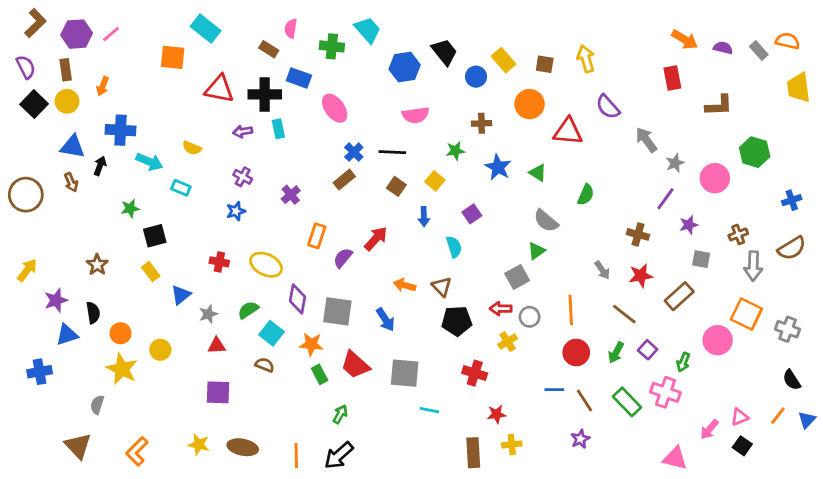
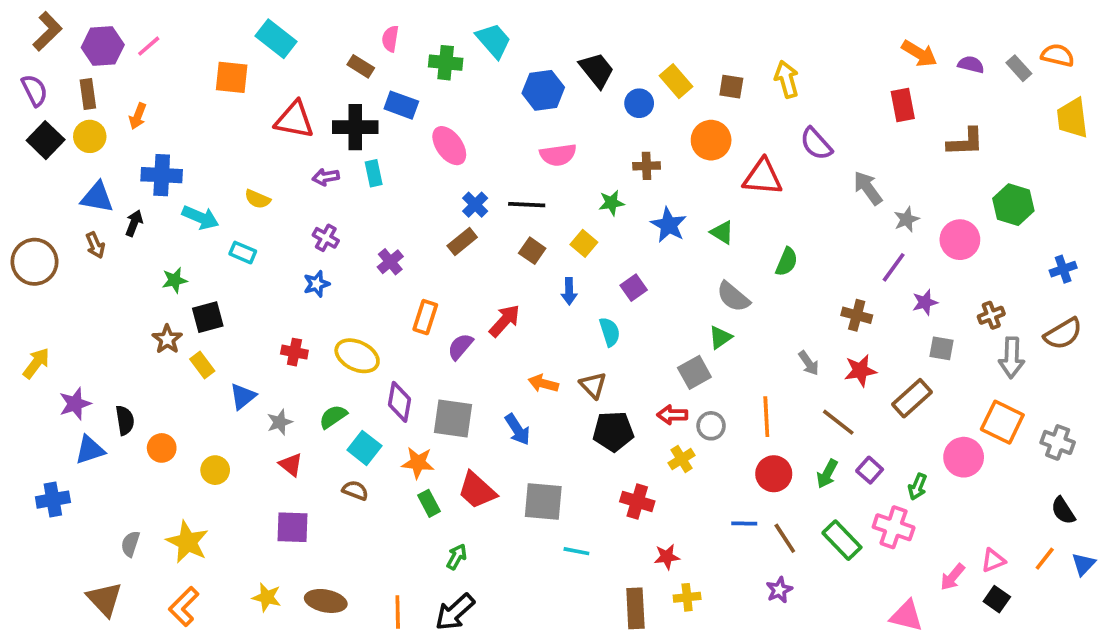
brown star: (97, 265) -> (167, 339), moved
red triangle: (217, 346) -> (291, 465), turned 42
yellow star: (122, 369) -> (187, 542), moved

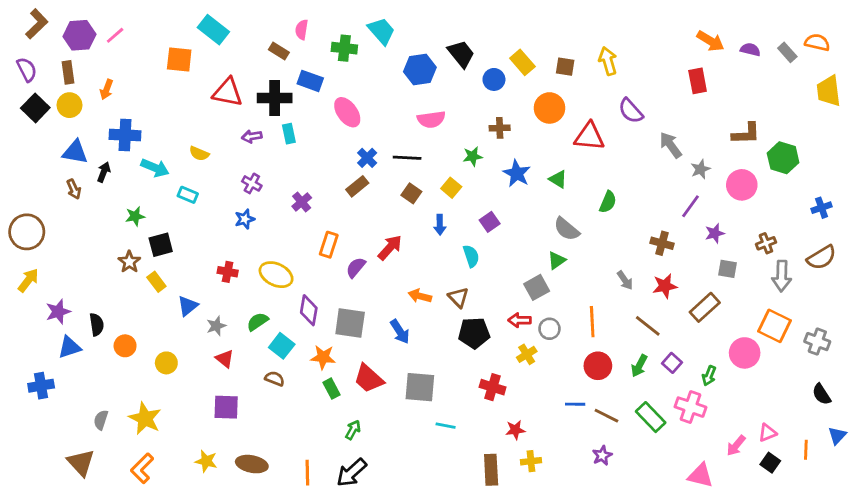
brown L-shape: (965, 142) -> (746, 134), moved
brown circle: (34, 262) -> (27, 232), moved
brown line: (785, 538) -> (606, 416), turned -30
orange line: (1045, 559) -> (806, 450), moved, turned -36

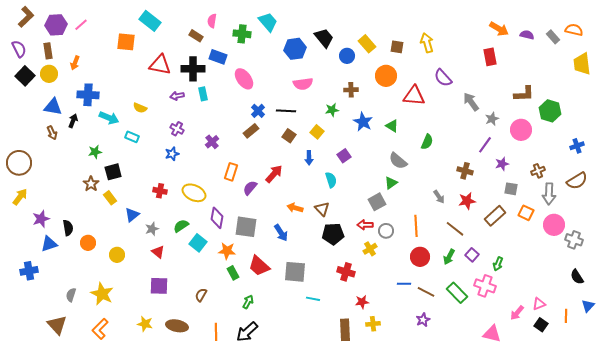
orange square: (775, 326) -> (526, 213), moved, size x0.7
pink circle: (745, 353) -> (554, 225), moved
brown semicircle: (275, 379) -> (201, 295), moved, turned -80

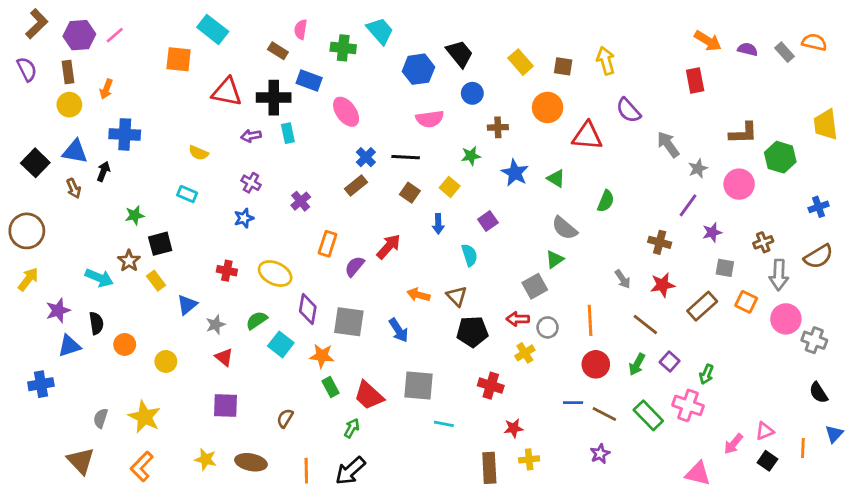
blue circle: (347, 56) -> (472, 93), moved
yellow trapezoid: (582, 64) -> (826, 125), moved
black square: (25, 76) -> (35, 163), moved
cyan arrow: (109, 118) -> (99, 278), moved
red trapezoid: (259, 266) -> (369, 396), moved

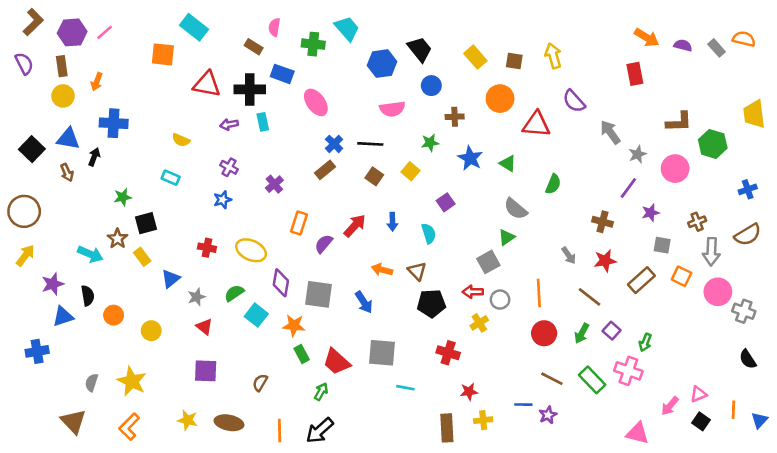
blue arrow: (438, 224) -> (392, 222), moved
blue line: (573, 403) -> (523, 405), moved
blue triangle: (834, 434) -> (759, 420), moved

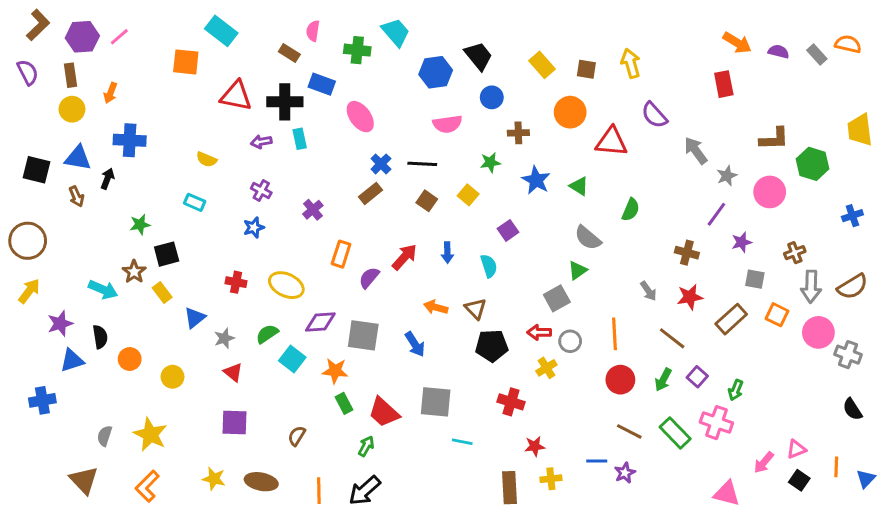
black square: (32, 149) -> (37, 170), turned -30
brown semicircle: (748, 235) -> (852, 287), moved
purple diamond: (281, 283) -> (320, 322), turned 76

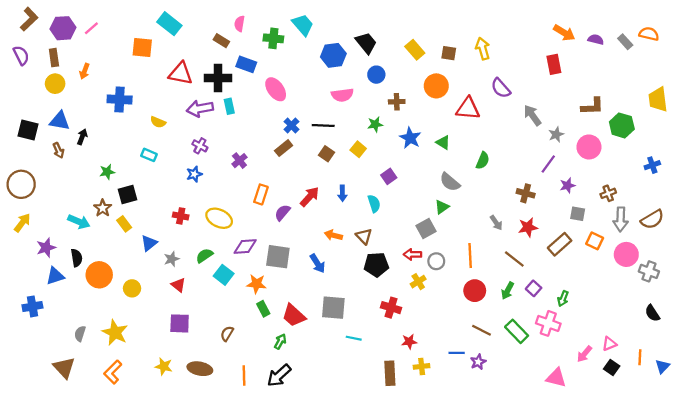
blue cross: (130, 140) -> (120, 99), moved
purple arrow: (261, 142) -> (200, 109), size x1.6
orange circle: (130, 359) -> (99, 275), size x1.5

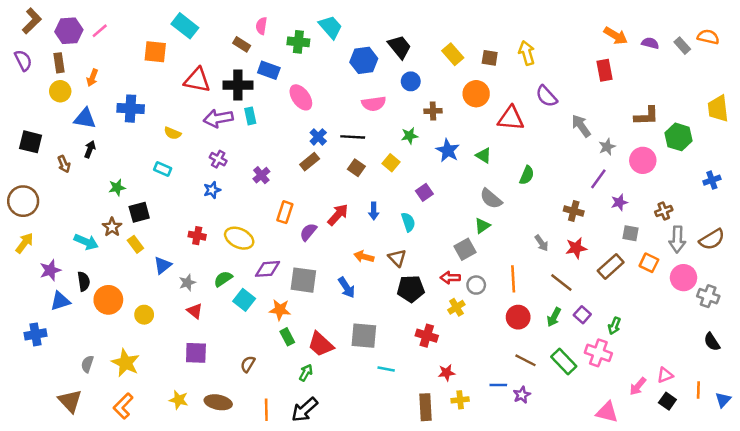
blue triangle: (60, 121) -> (85, 118), moved

